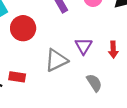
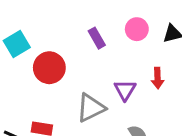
red arrow: (113, 50) -> (158, 78), moved

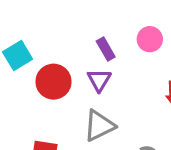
purple triangle: (125, 90) -> (99, 80), moved

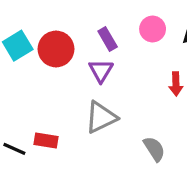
red circle: (53, 82) -> (56, 49), moved

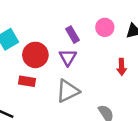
red circle: (56, 49) -> (35, 55), moved
red rectangle: (46, 141) -> (27, 81), moved

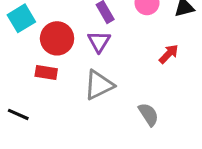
red arrow: (122, 67) -> (169, 54), turned -133

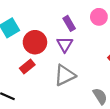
red rectangle: (46, 73) -> (27, 66), turned -48

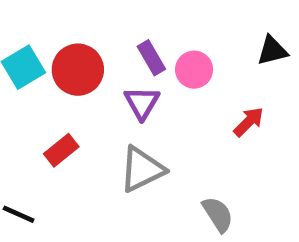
pink circle: (99, 17) -> (194, 70), moved
red circle: (35, 42) -> (78, 70), moved

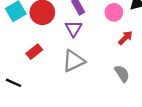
pink circle: (194, 70) -> (114, 12), moved
gray semicircle: (218, 214) -> (122, 74), moved

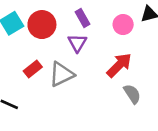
red arrow: (125, 38) -> (119, 65), moved, size x1.5
gray triangle: (73, 61) -> (62, 74), moved

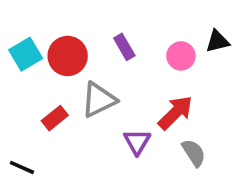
purple triangle: (77, 43) -> (137, 142), moved
gray triangle: (62, 74) -> (99, 100), moved

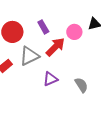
red arrow: (175, 113) -> (55, 47), moved
purple triangle: (137, 142) -> (50, 79), turned 35

